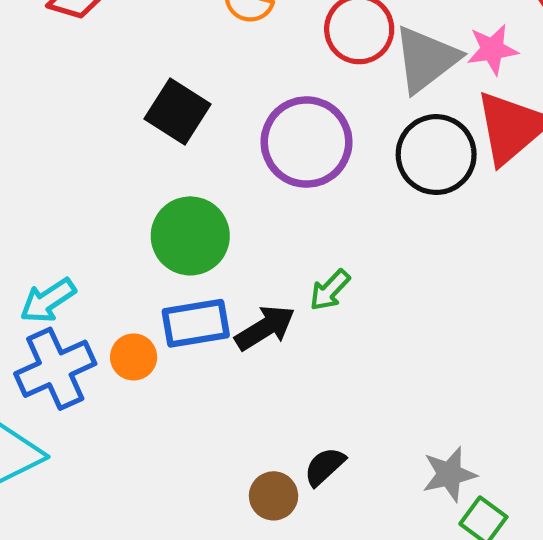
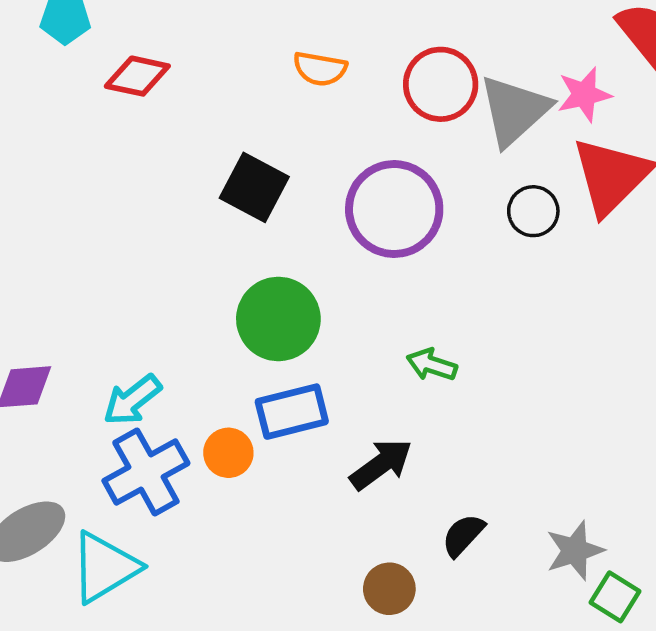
black circle: (436, 155) -> (533, 211), size x0.6
green arrow: (330, 290) -> (432, 365), turned 69
black arrow: (265, 328) -> (381, 464), moved
black semicircle: (325, 467) -> (463, 535), moved

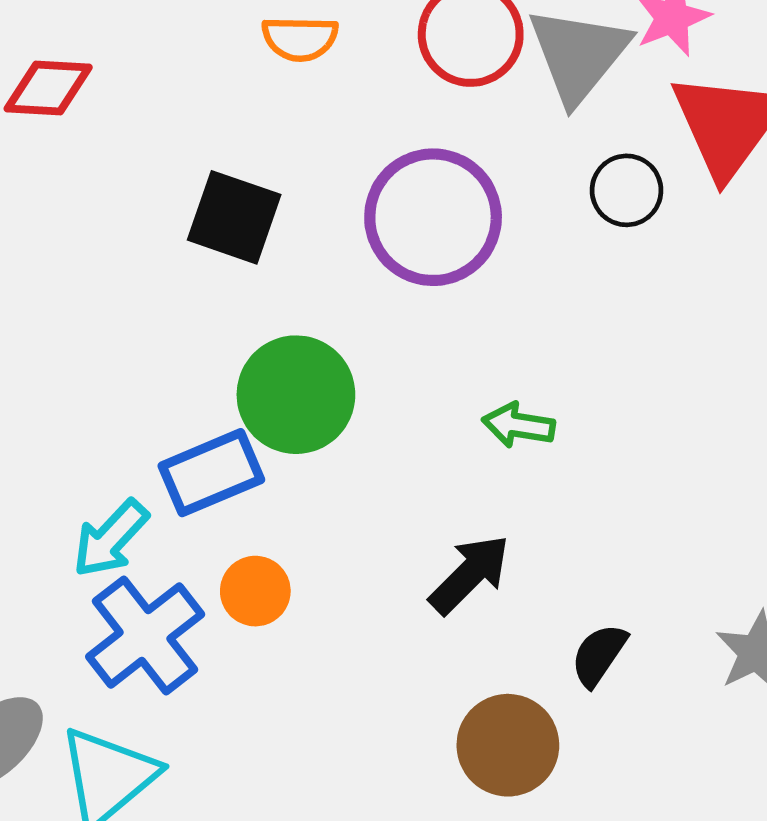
blue rectangle: (292, 412) -> (211, 473), moved
brown circle: (389, 589) -> (508, 745), size x1.4

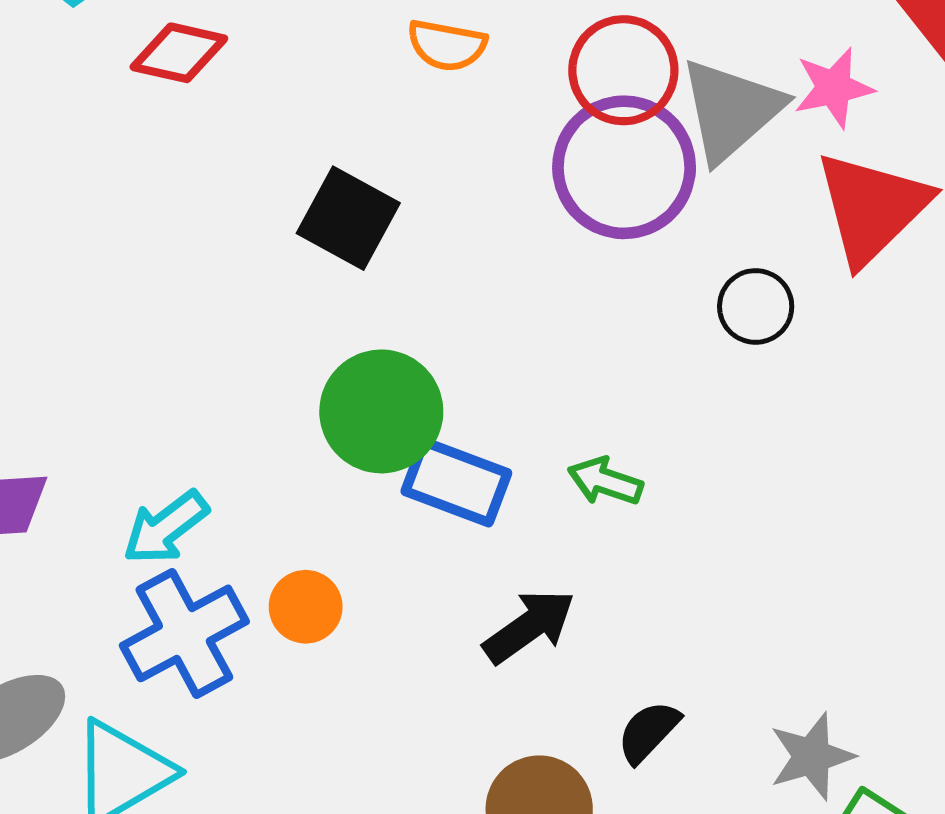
black circle: (627, 190) -> (756, 306), moved
purple circle: (433, 217) -> (624, 167), moved
blue rectangle: (211, 473) -> (456, 482), moved, turned 34

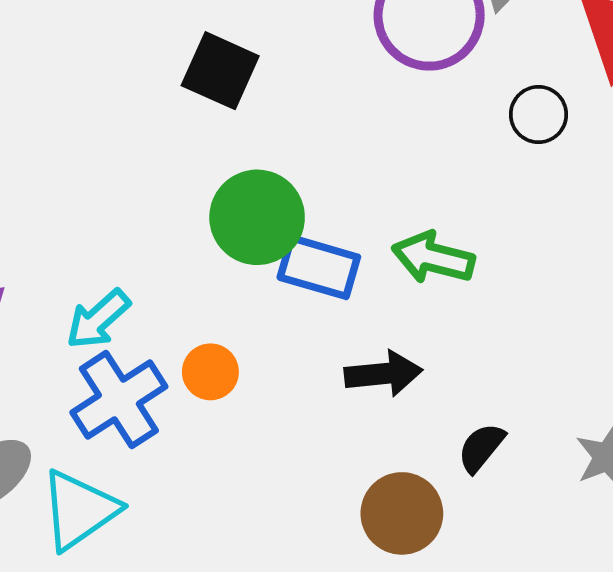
green arrow: (605, 481) -> (433, 258), size x1.4
black arrow: (529, 626) -> (383, 374), turned 34

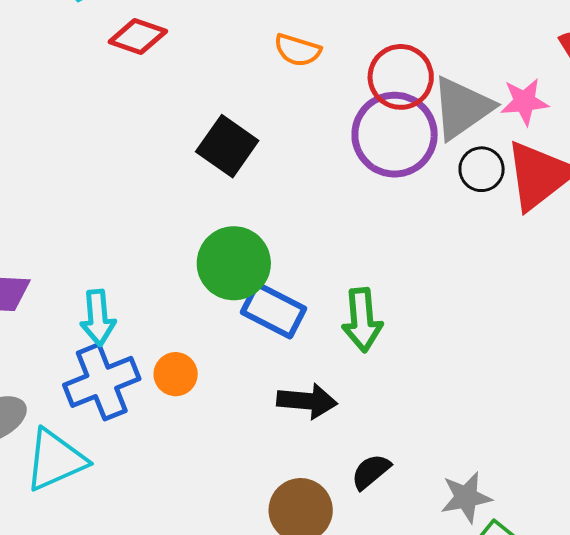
black circle: (538, 114) -> (482, 169), moved
green arrow: (433, 258) -> (362, 320), turned -120
cyan arrow: (98, 319) -> (98, 318), turned -64

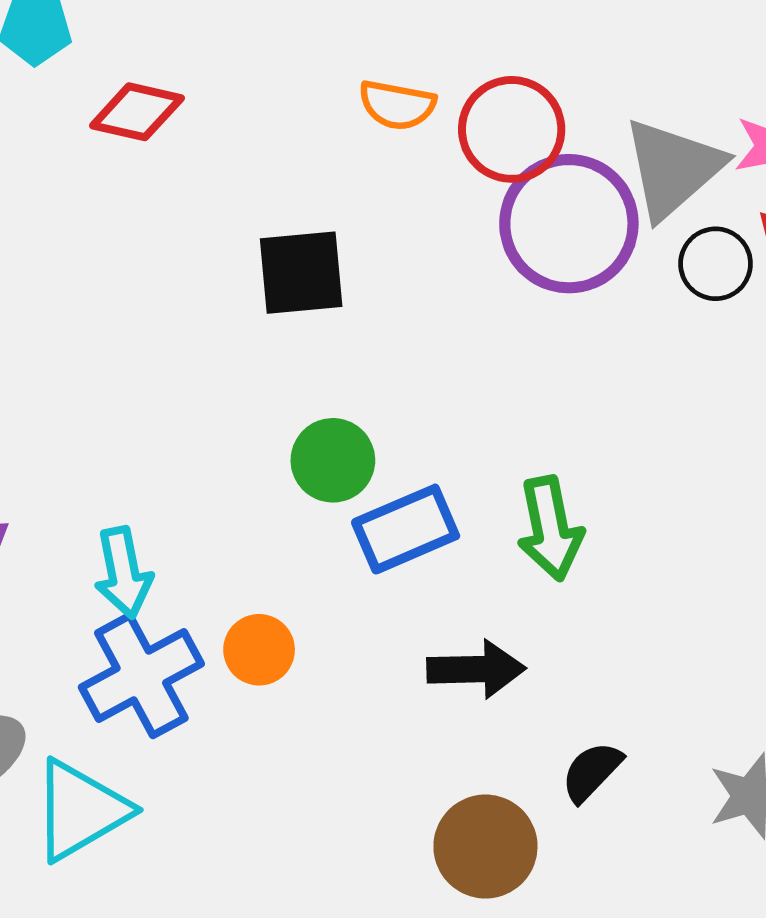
red circle: (401, 77) -> (512, 129), moved
black square: (227, 146) -> (301, 273), turned -34
green circle: (234, 263) -> (333, 460), size x0.7
blue rectangle: (274, 310) -> (406, 529), turned -44

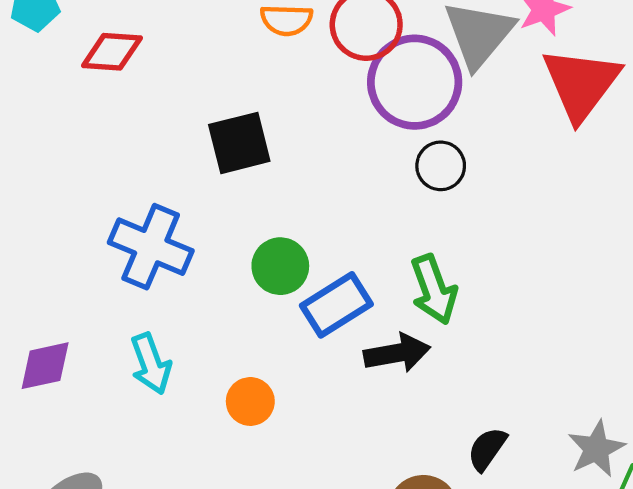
black circle: (716, 264) -> (441, 166), moved
black arrow: (476, 669) -> (397, 353), moved
blue cross: (141, 676) -> (151, 247), moved, turned -30

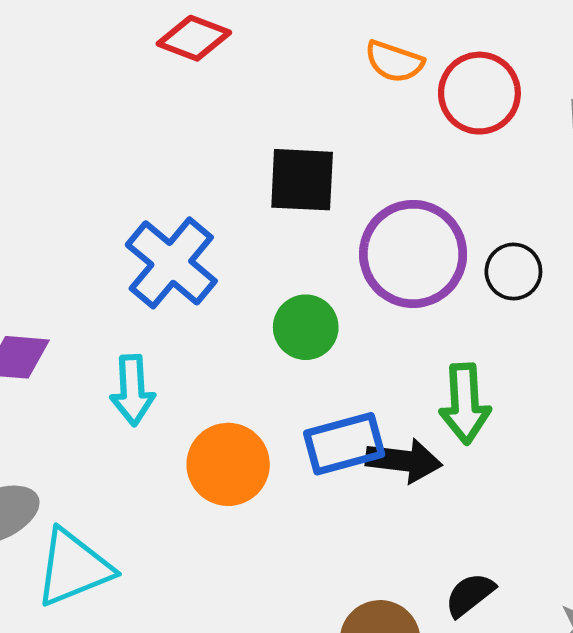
purple circle: (415, 82) -> (413, 254), moved
blue rectangle: (336, 305) -> (344, 444), moved
orange circle: (250, 401) -> (228, 464), size x1.5

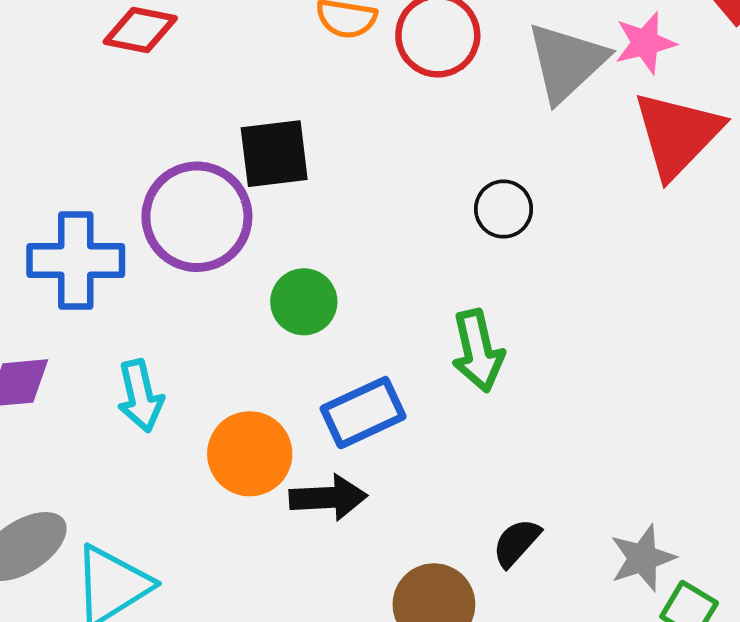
purple circle: (413, 254) -> (197, 217), moved
blue cross: (171, 263) -> (76, 261), moved, turned -30
black arrow: (404, 461) -> (328, 498), moved

